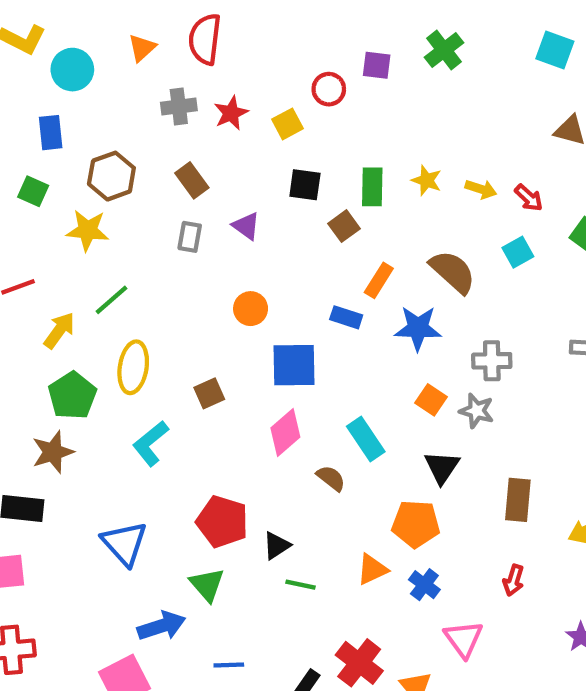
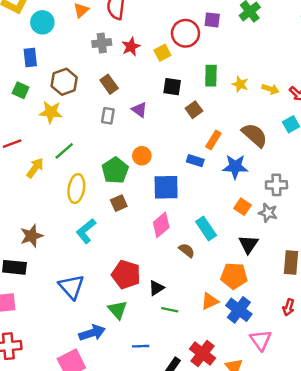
red circle: (329, 89) -> (185, 33), size x1.5
green rectangle: (372, 187) -> (211, 76), moved
green pentagon: (72, 396) -> (115, 170), moved
blue cross: (424, 585) -> (239, 310), size x1.5
blue line: (229, 665) -> (141, 346), moved

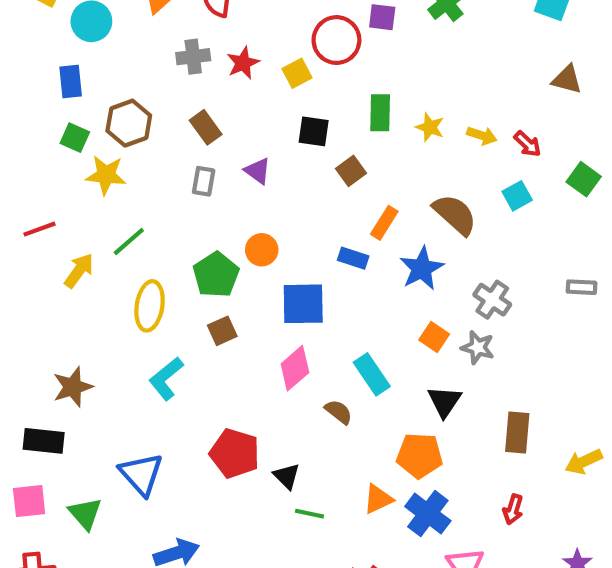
green square: (21, 90) -> (75, 138), moved
blue star: (235, 167) -> (422, 268), turned -30
gray cross: (276, 185) -> (492, 300), turned 35
black triangle: (156, 288) -> (287, 476), turned -42
green triangle: (118, 310) -> (85, 514), moved

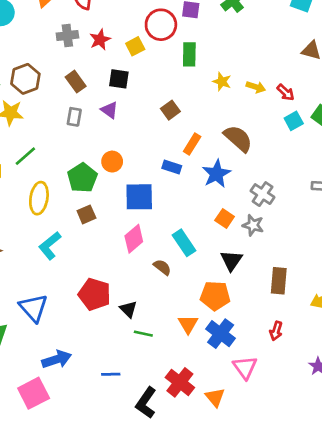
green rectangle: (380, 113) -> (189, 54), moved
black square: (314, 131) -> (119, 79), moved
cyan square: (517, 196) -> (294, 121), moved
orange triangle: (378, 499) -> (188, 324), turned -35

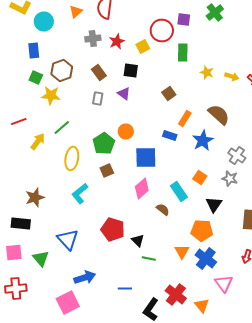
orange square: (225, 218) -> (200, 178), moved

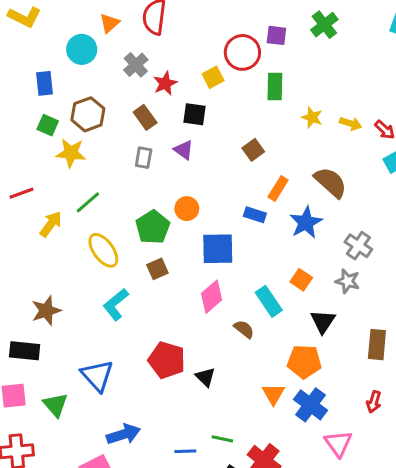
cyan circle: (44, 22) -> (82, 49), moved
gray cross: (93, 38) -> (136, 65), turned -35
red star: (117, 42) -> (165, 83), moved
yellow ellipse: (72, 158) -> (103, 250), turned -45
green line: (149, 258) -> (222, 439), moved

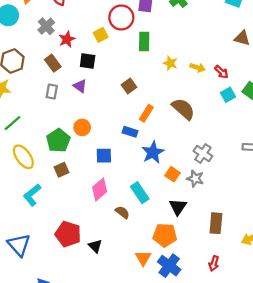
blue star: (306, 222) -> (153, 152), moved
blue square: (218, 249) -> (104, 156), size x0.7
orange square: (301, 280) -> (172, 174), moved

